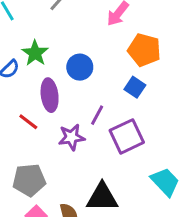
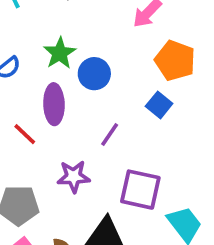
green star: (35, 53) -> (60, 53), moved
purple square: (127, 136) -> (140, 190), moved, turned 32
purple star: (71, 137) -> (74, 177), moved

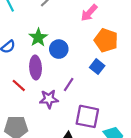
purple star: (74, 177) -> (49, 99), moved

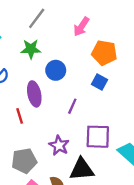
green star: (38, 38) -> (31, 49), moved, turned -30
red line: (19, 85) -> (20, 116), turned 40
purple star: (49, 99) -> (59, 145), moved, turned -30

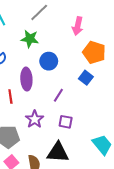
pink arrow: (81, 27) -> (78, 26), turned -30
purple square: (98, 137) -> (66, 122), moved, size x0.6
purple star: (59, 145) -> (35, 119), moved

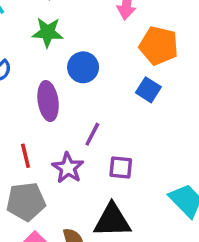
purple line: (58, 95) -> (92, 134), moved
red line: (10, 96) -> (26, 156), moved

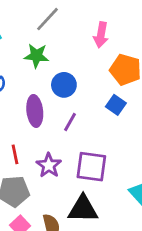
purple line: (92, 134) -> (70, 122), moved
purple square: (121, 167) -> (91, 167), size x1.6

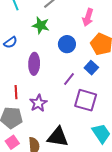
blue circle: (64, 85) -> (67, 44), moved
purple line: (70, 122) -> (69, 79), moved
purple square: (91, 167) -> (86, 100), moved

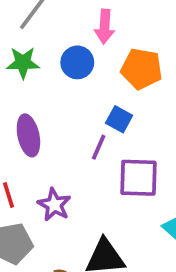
blue circle: (67, 44) -> (77, 62), moved
blue square: (91, 68) -> (119, 119), moved

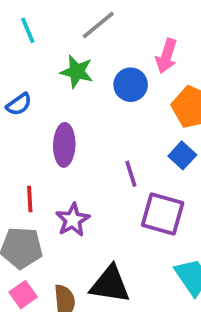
blue square: (119, 119) -> (182, 155), moved
purple line: (99, 147) -> (131, 174), turned -55

